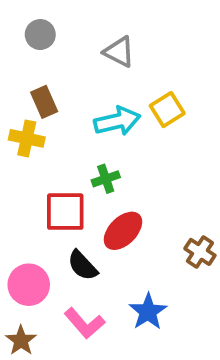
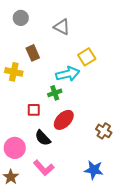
brown rectangle: (44, 102) -> (33, 53), moved
cyan arrow: (117, 121) -> (68, 74), moved
red square: (65, 212) -> (34, 110), size x0.6
blue star: (148, 312) -> (94, 170), moved, turned -30

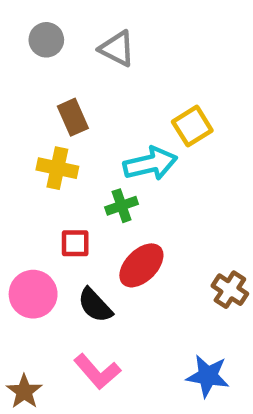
gray triangle: (62, 27) -> (117, 49), moved
yellow cross: (14, 72) -> (57, 168), moved
pink circle: (15, 148) -> (33, 294), moved

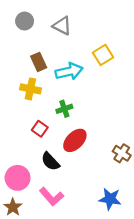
yellow square: (192, 126) -> (103, 55), moved
cyan arrow: (150, 164) -> (69, 71), moved
red square: (75, 243) -> (40, 129), turned 35
pink circle: (33, 294) -> (18, 178), moved

